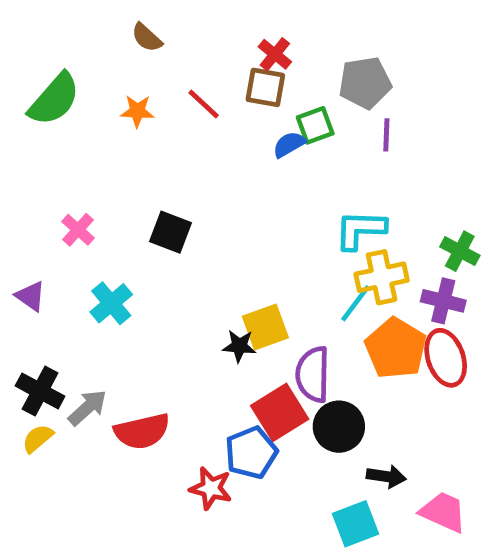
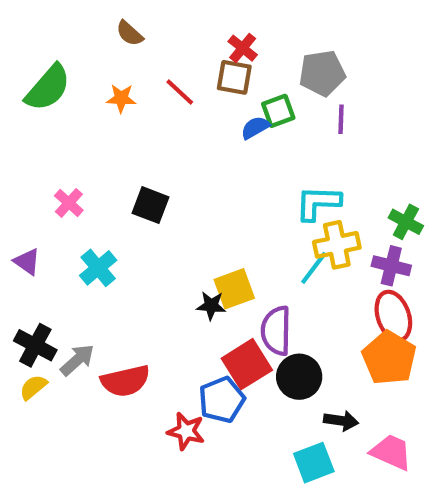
orange pentagon: (396, 348) -> (389, 358), moved

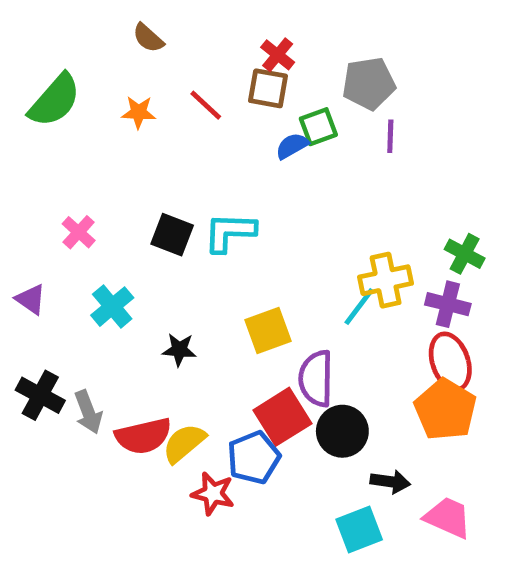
cyan L-shape: (318, 203) -> (230, 232), moved
black star: (211, 306) -> (179, 350), moved
gray arrow: (77, 360) -> (88, 412), turned 111
yellow semicircle: (33, 387) -> (184, 443), moved, size x1.4

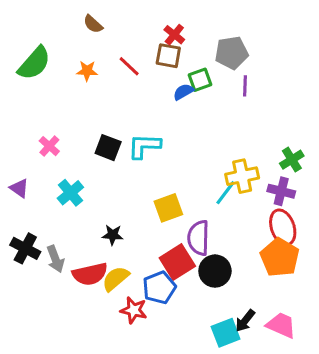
green cross: (465, 254) -> (292, 160), turned 30
black star: (179, 350) -> (113, 235), moved
black arrow: (390, 482) -> (245, 321), moved, turned 120

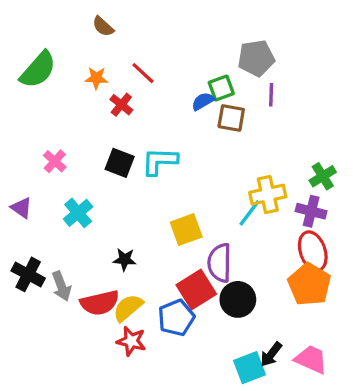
red cross: (174, 35) -> (121, 105), moved
brown square: (168, 56) -> (231, 118), moved
red star: (134, 310) -> (131, 341), moved

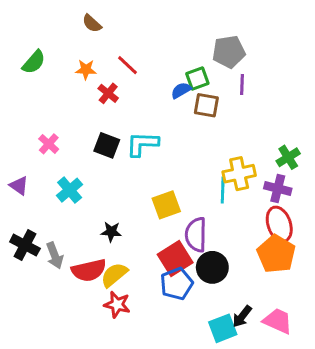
green semicircle: (38, 70) -> (34, 62), size x0.7
cyan line: (249, 213) -> (223, 190), turned -35
blue pentagon: (176, 318) -> (177, 284), moved

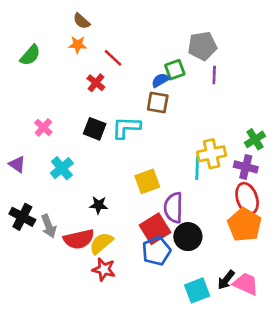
orange star: (86, 70) -> (78, 45), moved
brown square: (206, 105) -> (158, 103), moved
black arrow: (242, 316) -> (226, 280), moved

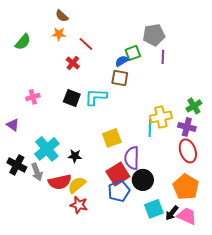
pink cross: (43, 127) -> (33, 97), turned 32
cyan cross: (62, 168) -> (47, 149), moved, size x1.4
orange pentagon: (244, 225) -> (186, 187), moved
cyan square: (197, 290) -> (154, 209), moved

